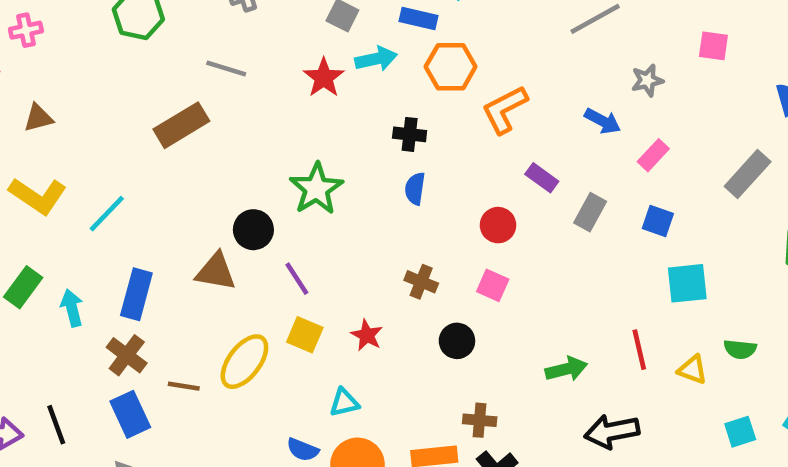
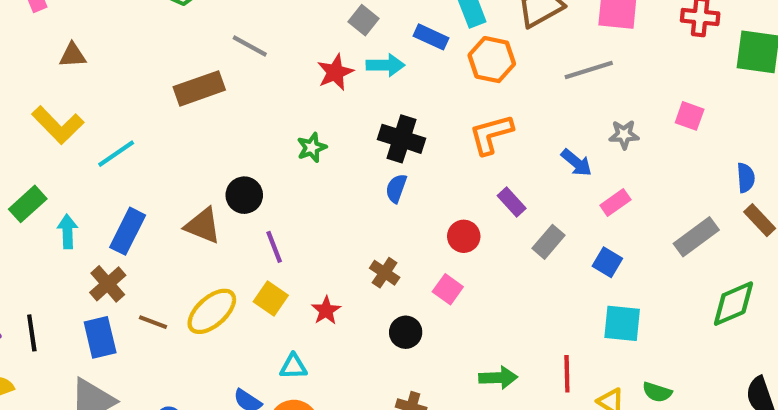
orange hexagon: (451, 67) -> (492, 60), moved
black cross: (410, 134) -> (402, 139), size x1.5
green star: (316, 189) -> (312, 148), moved, size x0.6

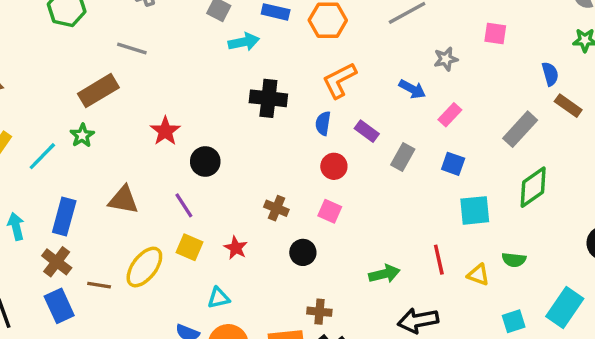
red star: (335, 72) -> (165, 131), moved
green star: (312, 148) -> (82, 135), moved
blue semicircle: (396, 188) -> (323, 123), moved
black circle: (244, 195) -> (205, 161), moved
green diamond: (733, 304) -> (533, 187), moved

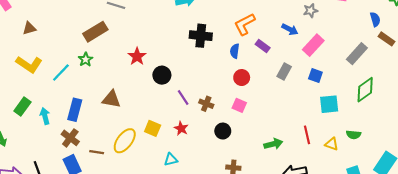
pink rectangle: (450, 115) -> (313, 45), size x1.5
purple rectangle: (367, 131) -> (263, 46), moved
purple line: (184, 205) -> (183, 97), moved

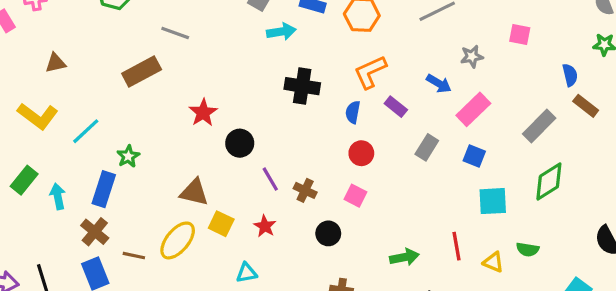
brown triangle: (29, 28) -> (56, 63), moved
green star: (86, 59) -> (128, 156), moved
brown triangle: (111, 99) -> (194, 192), moved

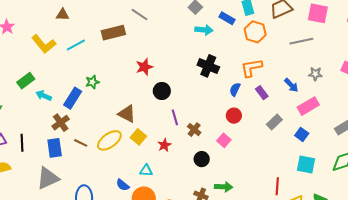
cyan line: (86, 131) -> (76, 45), moved
cyan arrow: (58, 196) -> (44, 96), turned -70
green arrow: (404, 257) -> (224, 187), moved

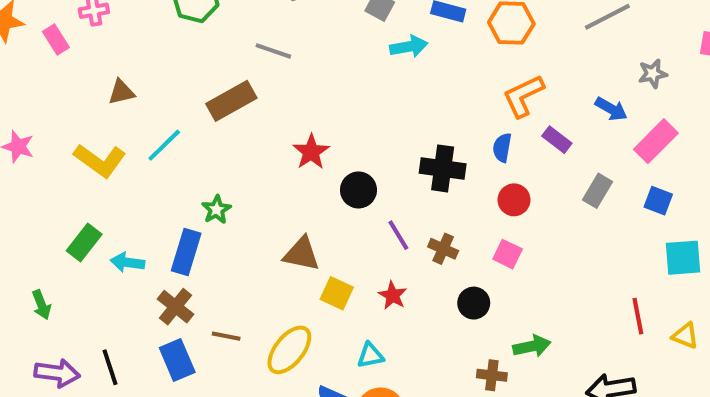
black cross: (208, 66) -> (443, 168), moved
yellow ellipse: (109, 140) -> (289, 350), moved

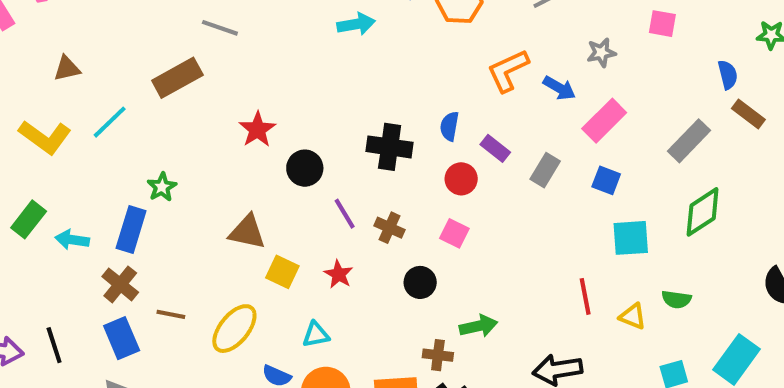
orange L-shape: (523, 96) -> (508, 71), moved
purple rectangle: (557, 140) -> (495, 148), moved

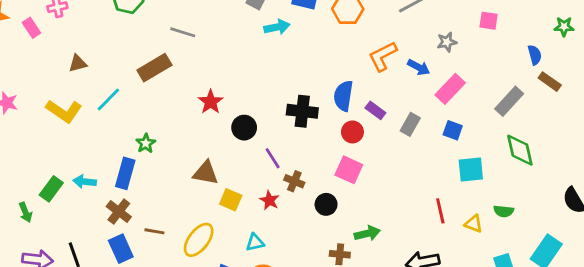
blue semicircle: (449, 126) -> (343, 96), size x1.5
green diamond: (703, 212) -> (520, 150), turned -68
green rectangle: (29, 219) -> (51, 189), moved
brown cross: (390, 228) -> (294, 181), moved
pink square: (454, 233) -> (349, 170), size x1.4

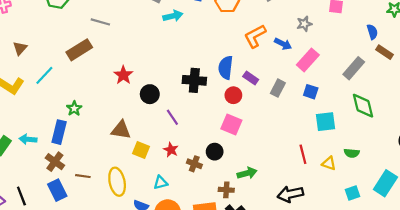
brown triangle: (78, 63) -> (20, 48), turned -32
brown cross: (294, 181) -> (194, 164), moved
yellow ellipse: (199, 240) -> (117, 182), turned -48

